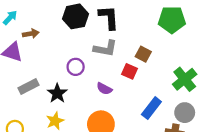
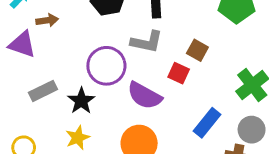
purple circle: (76, 67) -> (106, 66), size x1.6
purple semicircle: (104, 89) -> (144, 96), size x1.6

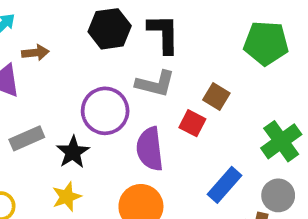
purple semicircle: (144, 96) -> (150, 149), turned 52

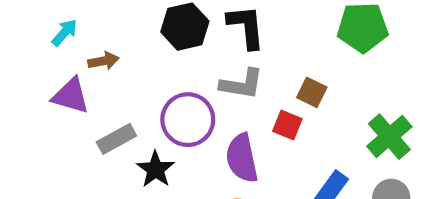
gray rectangle: (27, 138) -> (116, 139), moved

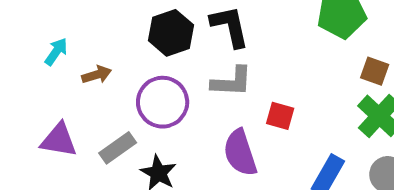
brown square: (312, 92) -> (375, 71), moved
purple triangle: (71, 96) -> (59, 140), moved
purple circle: (188, 120) -> (163, 102), moved

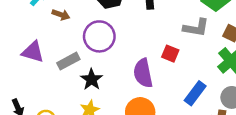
brown arrow: (97, 75) -> (61, 15), turned 30
gray L-shape: (232, 82) -> (196, 28), moved

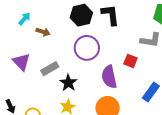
purple circle: (99, 36) -> (87, 48), moved
purple triangle: (33, 52) -> (21, 62), turned 30

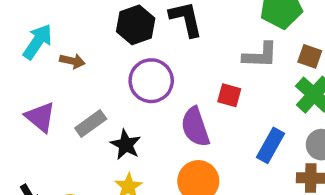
cyan arrow: (24, 19) -> (38, 42), size x1.5

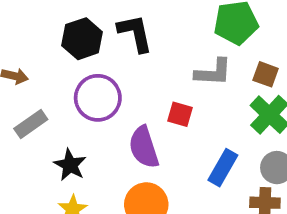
gray rectangle: (91, 123) -> (31, 124), moved

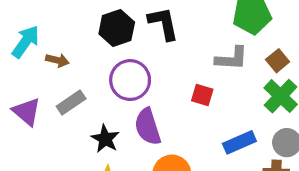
brown square: (266, 74) -> (278, 61), turned 30
purple semicircle: (144, 147) -> (148, 127), moved
blue rectangle: (223, 168) -> (239, 142), turned 36

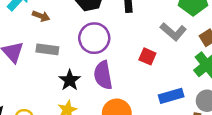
gray L-shape: (232, 59) -> (173, 32), turned 30
gray rectangle: (71, 102) -> (47, 49), turned 35

